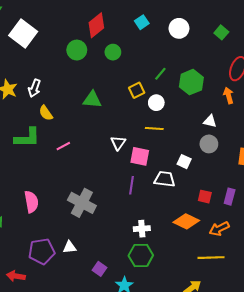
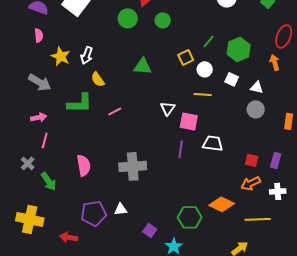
white square: (184, 162) -> (232, 79), moved
gray cross: (82, 203) -> (133, 166), turned -32
orange diamond: (186, 221) -> (222, 204), moved
white cross: (142, 229) -> (278, 191), moved
orange arrow: (219, 229) -> (251, 183), moved

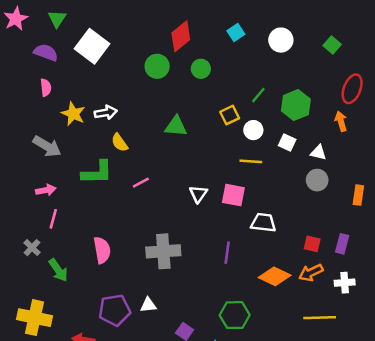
white arrow: (87, 55) -> (106, 113), turned -120
white triangle: (168, 108) -> (198, 194), moved
purple line: (181, 149) -> (227, 253), moved
orange diamond: (222, 204) -> (275, 276), moved

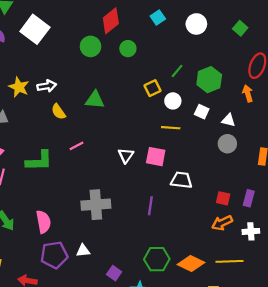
green triangle: (176, 126) -> (95, 100), moved
green L-shape: (97, 173) -> (39, 161), moved
pink semicircle: (102, 250) -> (43, 222), moved
orange diamond: (275, 276) -> (191, 263), moved

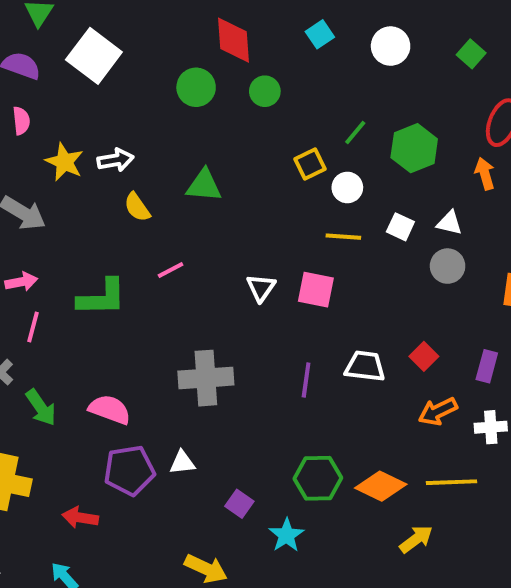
red diamond: (111, 21) -> (233, 40), turned -55
white square: (202, 112) -> (400, 227), moved
white trapezoid: (181, 180) -> (365, 366), moved
red square: (223, 198) -> (424, 356), moved, turned 32
pink semicircle: (43, 222) -> (110, 409), turned -60

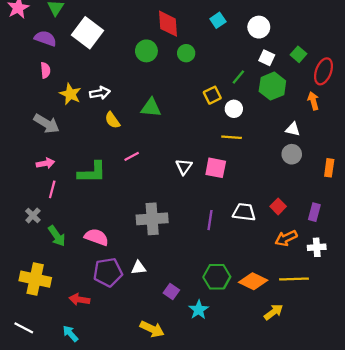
green square: (471, 54) -> (299, 54), moved
white square: (400, 227) -> (267, 58), moved

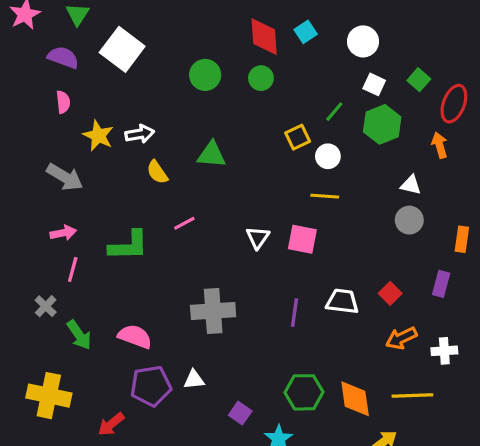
red diamond: (168, 24) -> (264, 37), moved
purple rectangle: (314, 212) -> (441, 284), moved
orange diamond: (253, 281) -> (355, 399), turned 56
red arrow: (79, 299) -> (111, 424), turned -48

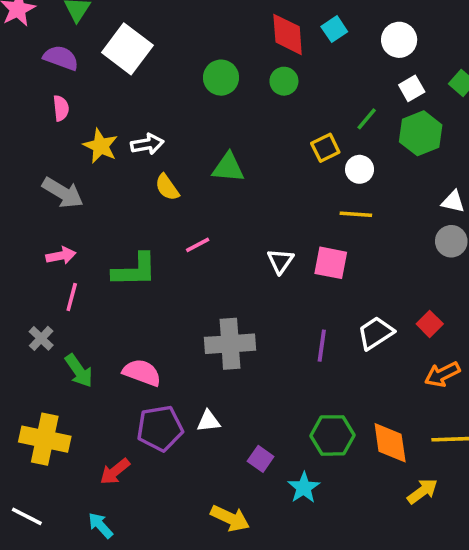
white square: (374, 84) -> (412, 88), turned 35
white trapezoid: (342, 301) -> (376, 333), turned -40

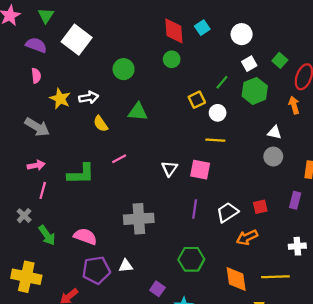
green circle: (221, 78) -> (124, 69), moved
red square: (430, 324) -> (260, 207), turned 32
purple line: (322, 346) -> (195, 209), moved
orange arrow: (442, 374) -> (247, 237), moved
green hexagon: (333, 435) -> (191, 259), moved

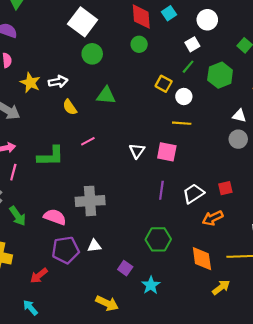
white square: (77, 40) -> (83, 22), moved
white square: (249, 64) -> (192, 44), moved
yellow square: (197, 100) -> (164, 84), turned -35
gray cross: (139, 219) -> (90, 201), moved

